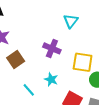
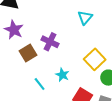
purple cross: (52, 48) -> (50, 42), moved
yellow square: (83, 62) -> (95, 59), turned 35

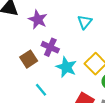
purple star: (14, 30) -> (38, 19), moved
cyan star: (62, 75) -> (66, 67), moved, size x1.5

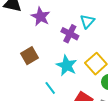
purple cross: (50, 47) -> (70, 34), moved
cyan line: (41, 90) -> (50, 88), moved

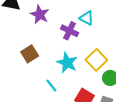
cyan triangle: (87, 21) -> (87, 18), turned -42

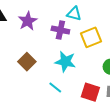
purple star: (40, 15) -> (28, 21), turned 30
yellow square: (96, 60) -> (91, 37), moved, turned 35

